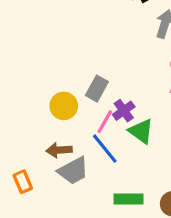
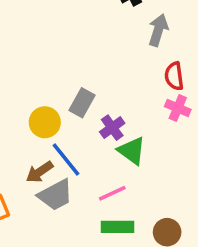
pink line: (105, 122) -> (112, 193), moved, turned 35
blue line: (105, 149) -> (66, 159), moved
brown arrow: (59, 150) -> (39, 172), turned -30

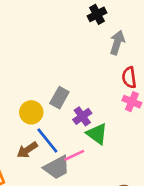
pink line: (112, 193) -> (74, 155), moved
gray trapezoid: (55, 195) -> (57, 167), moved

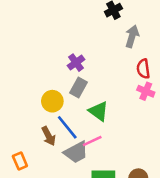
purple cross: (82, 116) -> (76, 63), moved
green triangle: (97, 134) -> (98, 111), moved
brown arrow: (27, 150) -> (49, 136), turned -84

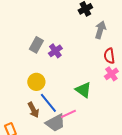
gray rectangle: (79, 87) -> (36, 45), moved
pink cross: (146, 91) -> (111, 74), turned 32
green triangle: (98, 111) -> (83, 90), moved

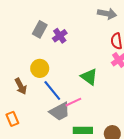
gray arrow: (100, 30) -> (107, 14), turned 84
brown arrow: (33, 110) -> (21, 86), moved

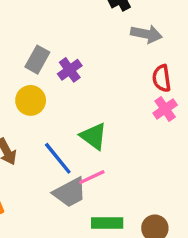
yellow circle: (40, 68) -> (31, 100), moved
green triangle: (89, 77) -> (94, 136), moved

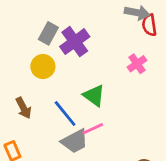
purple cross: (70, 70) -> (75, 42), size x1.5
red semicircle: (162, 78) -> (149, 25), moved
pink cross: (165, 109) -> (137, 64), moved

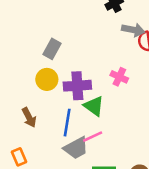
purple cross: (75, 42) -> (77, 86), moved, turned 32
pink cross: (137, 64) -> (119, 77), moved, turned -30
blue line: (65, 114) -> (67, 123), turned 48

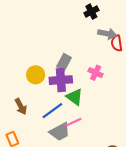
gray rectangle: (52, 49) -> (64, 62), moved
blue line: (67, 123) -> (52, 111), turned 45

